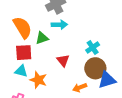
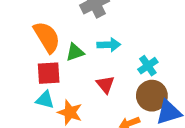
cyan arrow: (59, 25) -> (109, 45), moved

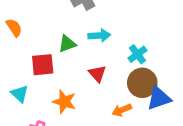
orange semicircle: (47, 37) -> (14, 28), moved, size x0.6
cyan triangle: (45, 100) -> (20, 94), moved, turned 30

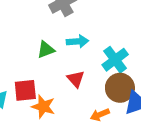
cyan cross: (137, 54) -> (115, 60), size x1.4
red square: (43, 65) -> (25, 90), moved

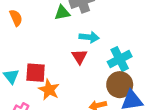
green triangle: (46, 50) -> (62, 13), moved
red triangle: (76, 79) -> (79, 57), moved

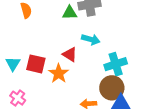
red triangle: (79, 57) -> (70, 54), moved, turned -35
orange star: (49, 90) -> (59, 73), moved

